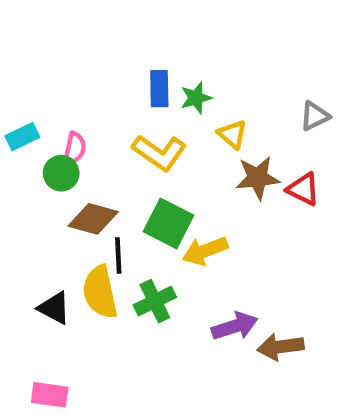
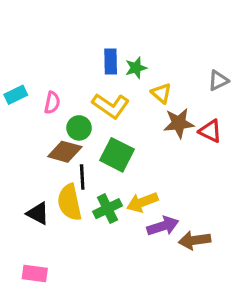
green circle: (61, 173) -> (79, 128), moved
yellow arrow: (205, 251) -> (142, 202), moved

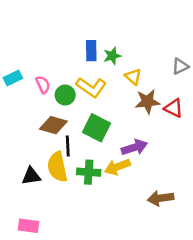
pink semicircle: (52, 103) -> (43, 85), turned -36
green circle: (79, 128) -> (65, 95), moved
green cross: (108, 209) -> (89, 172), turned 30
black triangle: (38, 213) -> (31, 176), turned -36
purple arrow: (163, 226) -> (134, 147), moved

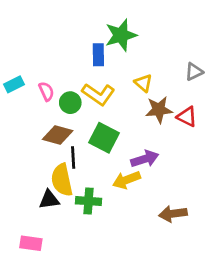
green star: (112, 56) -> (121, 35), moved, size x1.6
green cross: (89, 172) -> (89, 201), moved
black triangle: (31, 176) -> (49, 200), moved

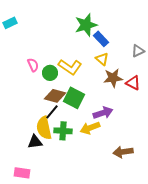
blue rectangle: (98, 55) -> (101, 39), moved, turned -42
cyan rectangle: (14, 84) -> (10, 23), moved
brown diamond: (58, 135) -> (55, 96), moved
black line: (73, 157) -> (52, 112), turned 42
green cross: (89, 201) -> (63, 131), moved

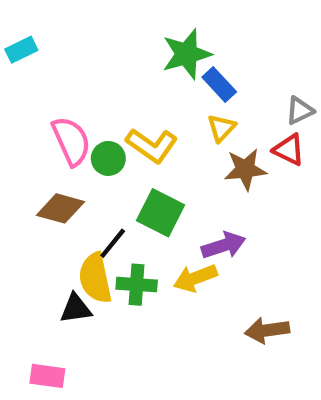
yellow triangle: (102, 59) -> (221, 128), turned 32
pink semicircle: (33, 65) -> (71, 141), size x1.6
red triangle: (133, 83) -> (289, 150), moved
brown diamond: (55, 96) -> (60, 208), moved

